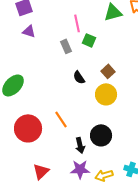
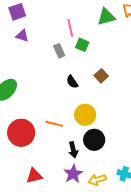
yellow circle: (106, 94) -> (85, 115), moved
orange line: (61, 119) -> (54, 124), turned -42
purple star: (80, 169) -> (73, 174), turned -30
red triangle: (41, 171) -> (34, 176), turned 30

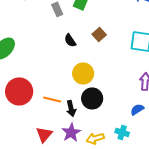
orange line: (54, 124) -> (52, 99), moved
red triangle: (34, 176) -> (44, 134), moved, turned -36

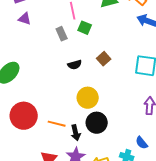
black semicircle: (70, 40) -> (75, 65), turned -72
blue semicircle: (137, 109) -> (142, 143), moved, turned -96

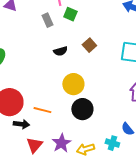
black arrow: (76, 133) -> (21, 124), moved, turned -70

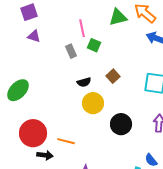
yellow circle: (73, 84) -> (93, 103), moved
black circle: (82, 109) -> (121, 124), moved

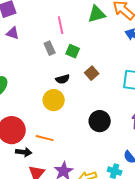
green square: (94, 45) -> (73, 51), moved
yellow circle: (93, 103) -> (54, 100), moved

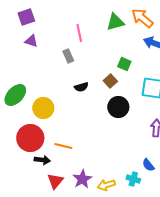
green square: (73, 51) -> (124, 64), moved
yellow circle: (54, 100) -> (43, 108), moved
black circle: (100, 121) -> (118, 107), moved

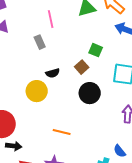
yellow circle: (43, 108) -> (37, 91), moved
orange line: (63, 146) -> (62, 132), moved

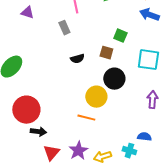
brown square: (82, 67) -> (106, 53), turned -32
yellow circle: (37, 91) -> (96, 97), moved
blue semicircle: (120, 151) -> (144, 137), turned 136

